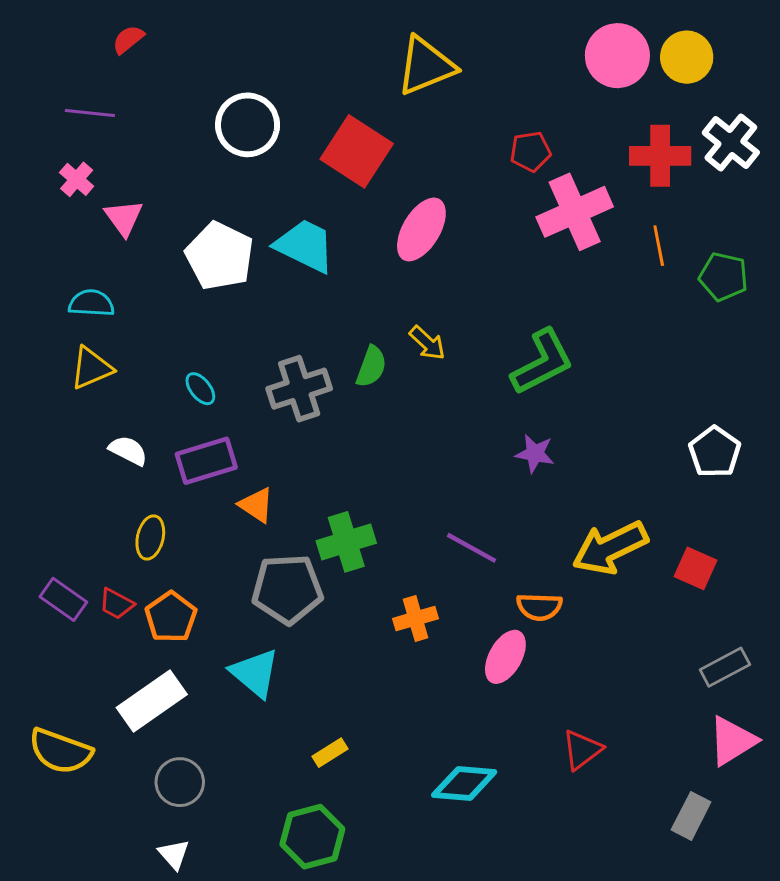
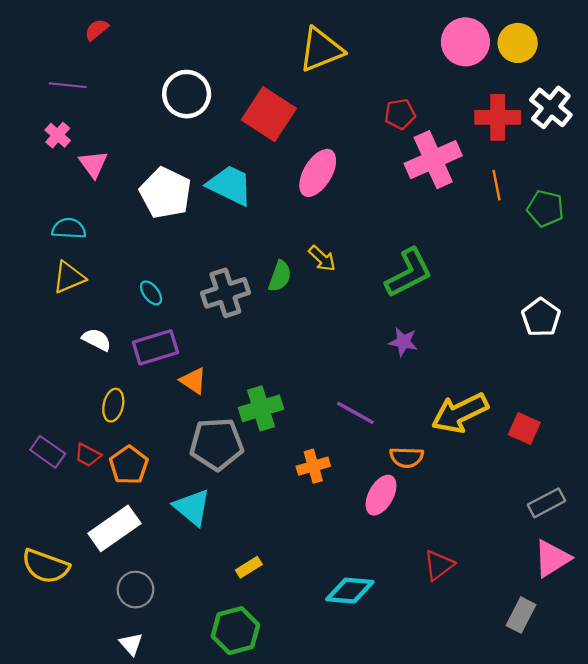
white pentagon: (715, 452) -> (541, 317), moved

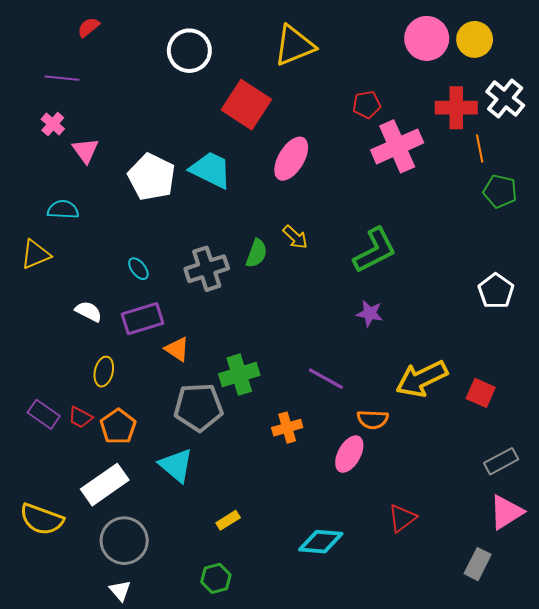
white circle: (187, 94) -> (189, 51), moved
orange line: (497, 185) -> (480, 148), moved
yellow triangle: (69, 277) -> (36, 254), moved
gray circle: (135, 590) -> (124, 541), size x1.4
green hexagon: (235, 631) -> (216, 578), size x0.7

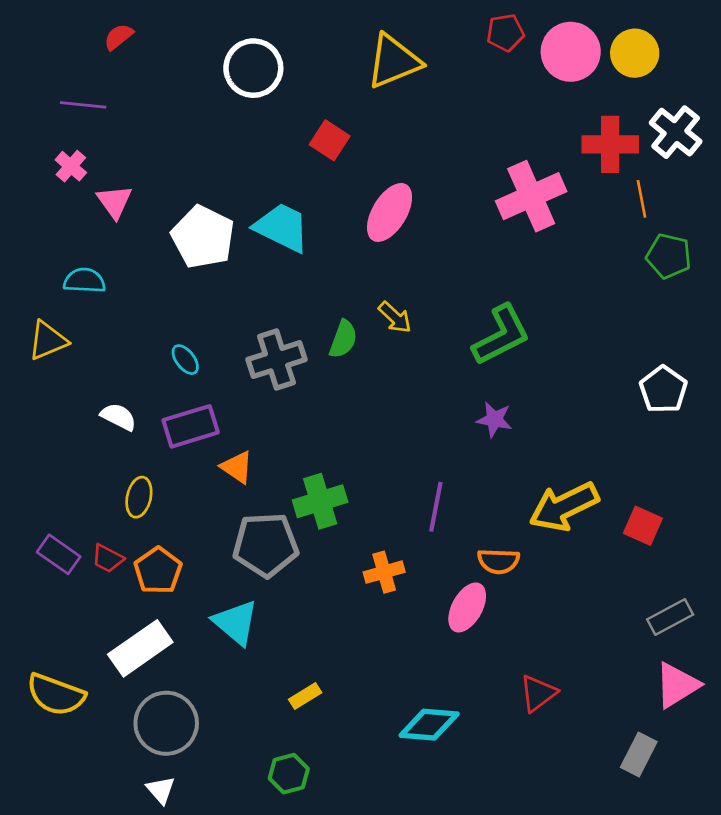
red square: (246, 105) -> (330, 140), size x0.6
red pentagon: (367, 105) -> (505, 33), moved
purple line: (326, 379) -> (436, 507), turned 72

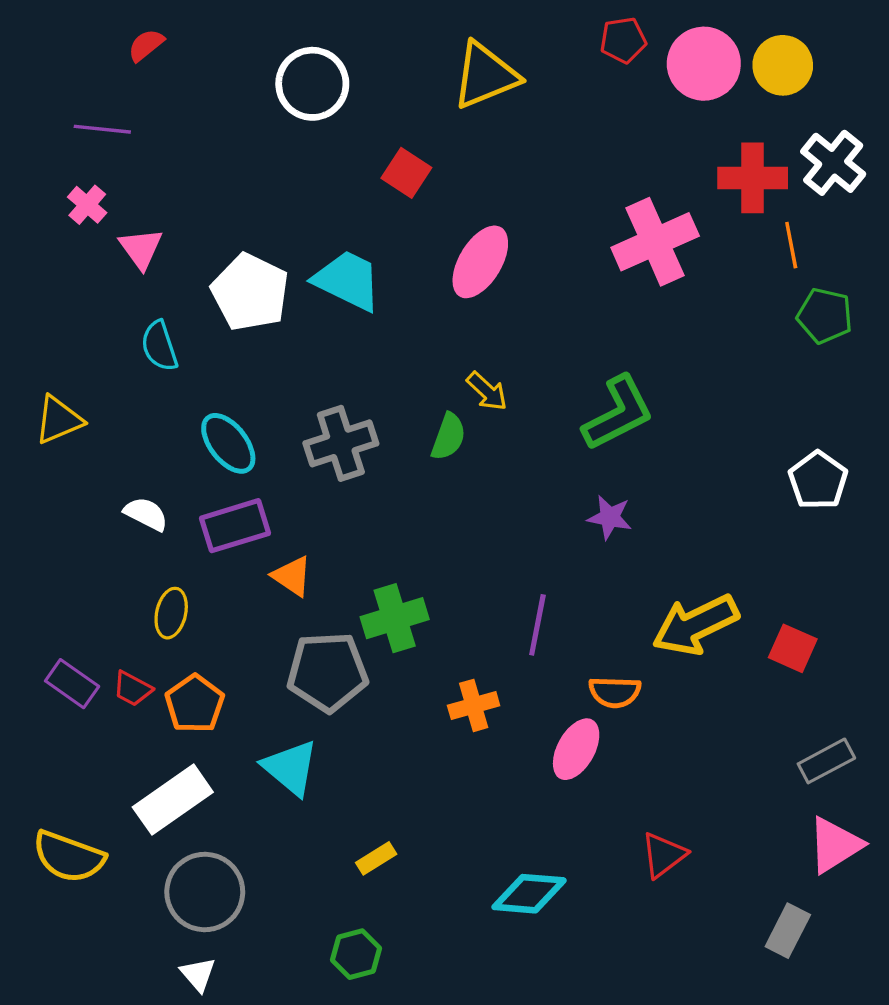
cyan semicircle: (84, 281) -> (159, 346), moved, turned -111
green semicircle: (343, 339) -> (448, 437), moved
cyan ellipse: (185, 360) -> (228, 443), size x1.6

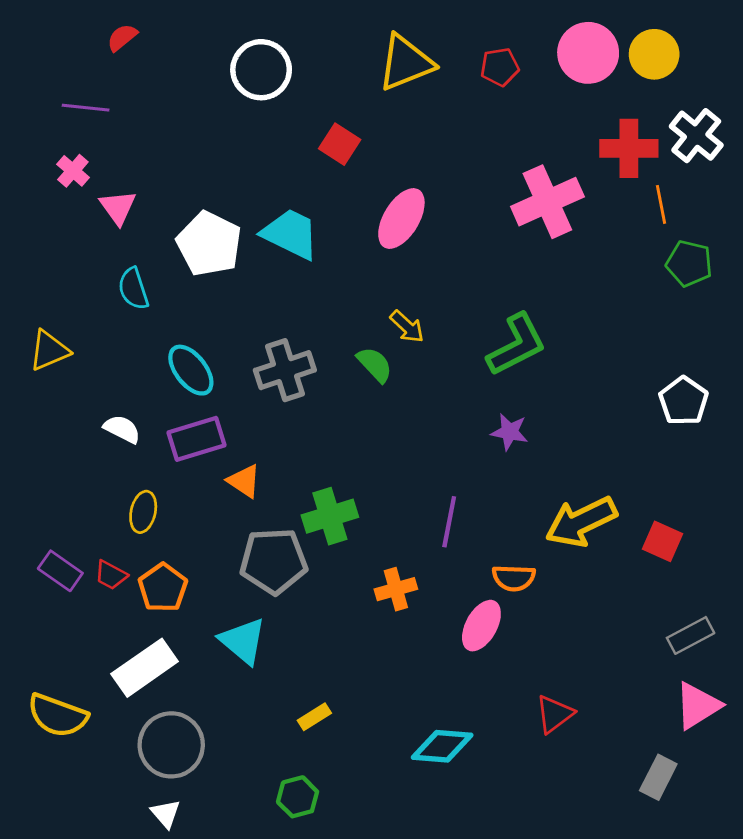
red pentagon: (623, 40) -> (500, 67), moved
green semicircle: (448, 437) -> (375, 364), turned -63

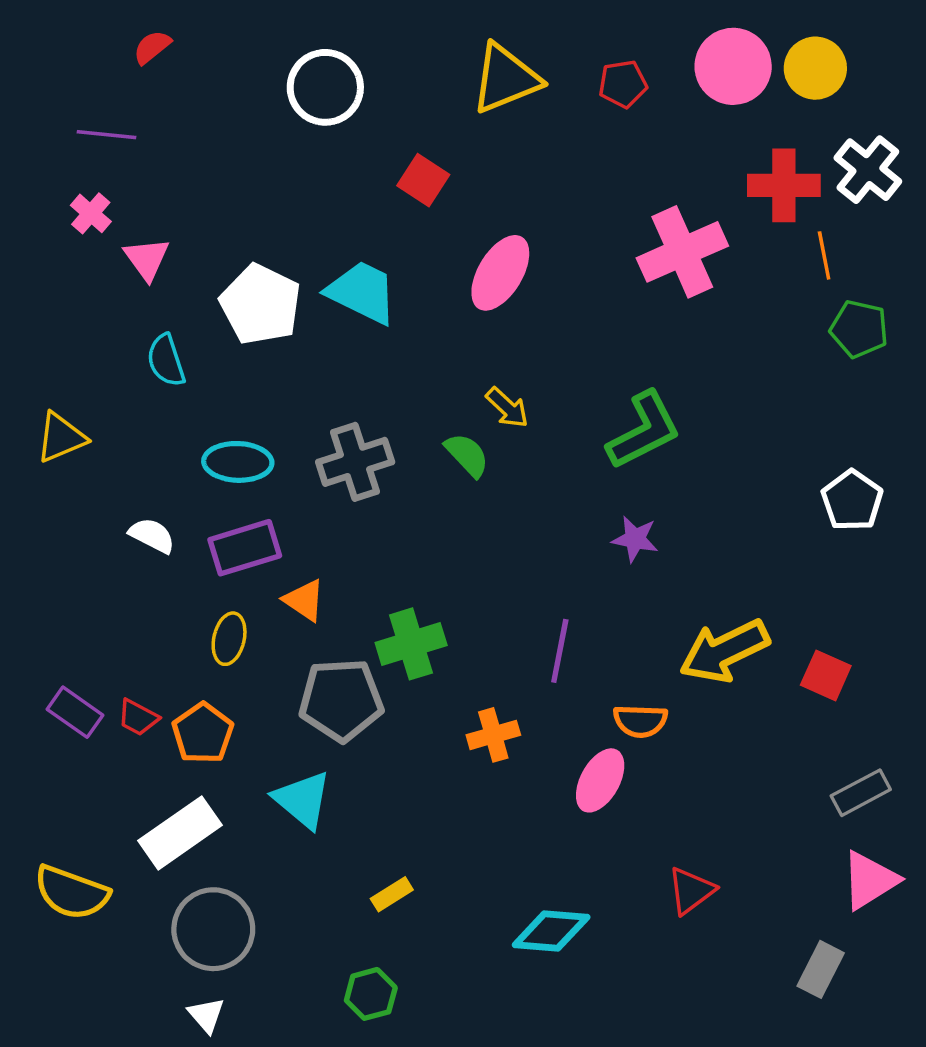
cyan ellipse: (191, 370) -> (238, 462), turned -50
yellow ellipse: (143, 512) -> (229, 639), moved

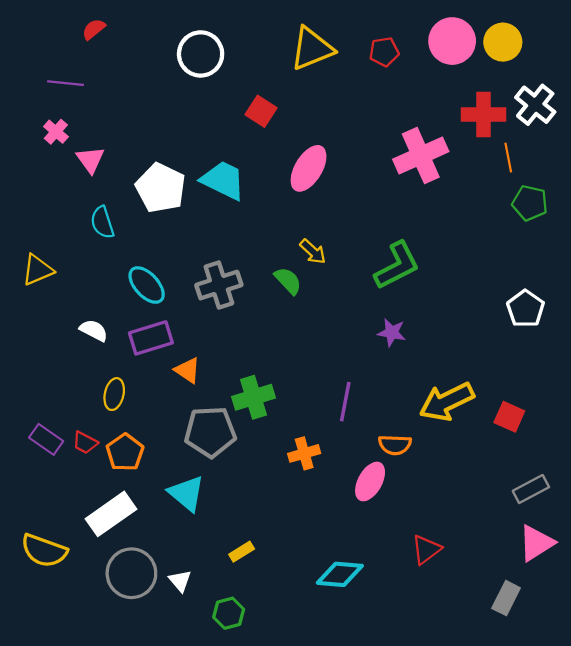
cyan ellipse: (238, 462) -> (147, 285), turned 45
yellow ellipse: (229, 639) -> (114, 394), moved
white triangle: (206, 1015) -> (180, 581), moved

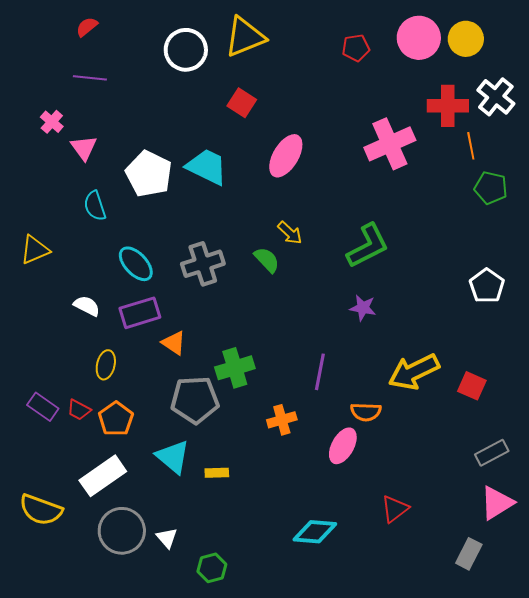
yellow triangle: (312, 49) -> (245, 37), moved
purple line: (66, 83) -> (90, 78), moved
yellow rectangle: (242, 552) -> (217, 473), moved, turned 30

